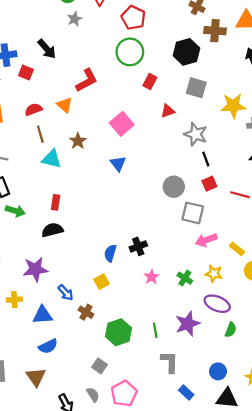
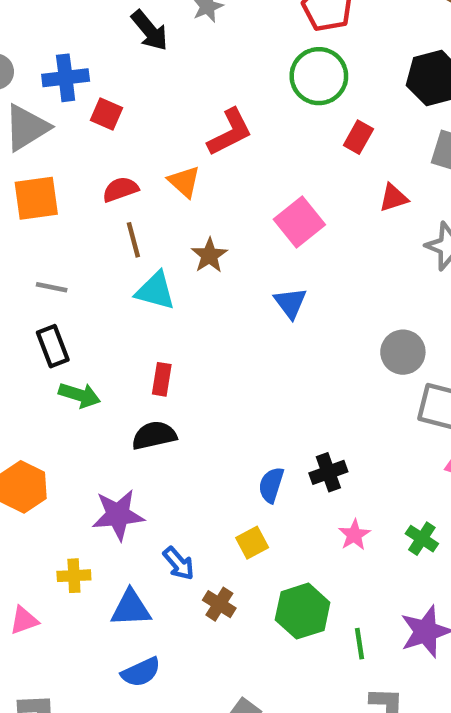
black arrow: (47, 49) -> (150, 30), moved
green hexagon: (118, 332) -> (303, 611), moved

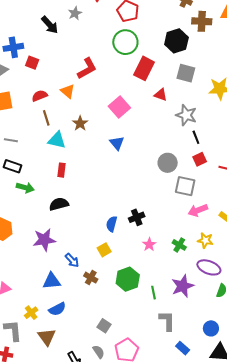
red rectangle: (358, 137) -> (144, 68), size x1.6
red triangle: (393, 198) -> (161, 95), turned 40
black rectangle: (53, 346) -> (12, 166), turned -48
red rectangle: (162, 379) -> (61, 170), moved
yellow cross: (74, 576) -> (31, 313), moved, turned -32

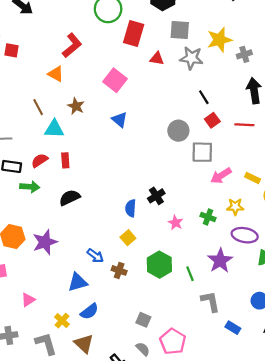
red semicircle: (40, 96) -> (40, 160), moved
gray star: (186, 115) -> (191, 58), moved
purple star: (44, 240) -> (45, 242), moved

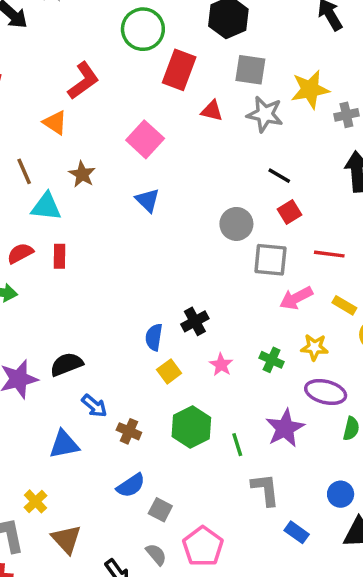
black line: (204, 97) -> (279, 176), turned -32
red line: (244, 125) -> (329, 254), moved
black semicircle: (70, 198) -> (66, 364), moved
yellow square: (128, 238) -> (169, 371), moved
blue semicircle: (89, 311) -> (131, 485), moved

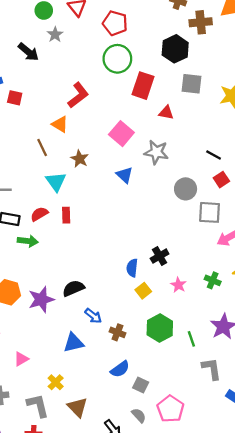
gray star: (265, 114) -> (156, 152), moved
brown line: (24, 171) -> (42, 148), moved
cyan triangle: (46, 207) -> (56, 182), turned 50

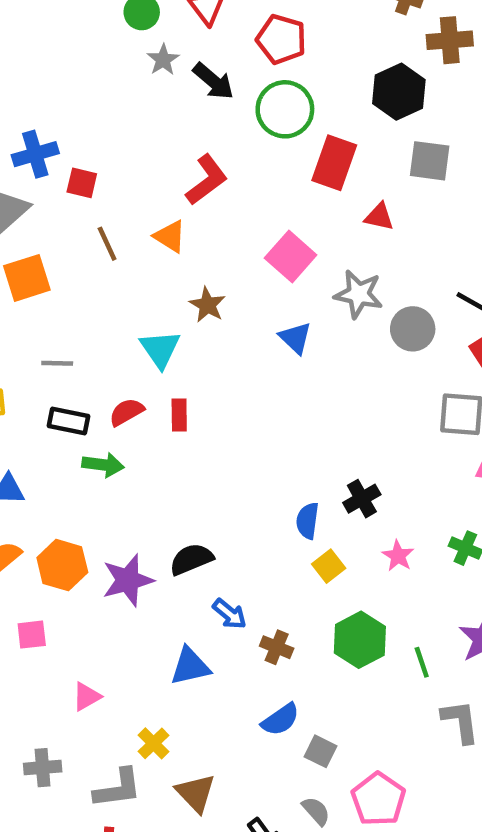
black arrow: (28, 52) -> (213, 81), moved
brown line: (42, 148) -> (107, 244), moved
gray circle: (186, 189) -> (413, 329), moved
gray L-shape: (38, 405) -> (118, 788), turned 95

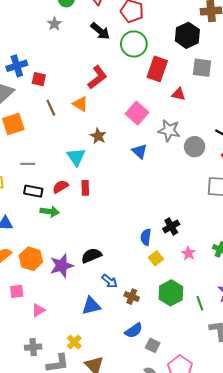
gray star: (163, 60) -> (54, 24), moved
pink triangle: (87, 696) -> (38, 310), moved
gray cross: (43, 768) -> (33, 347), moved

